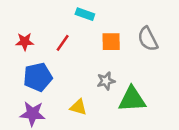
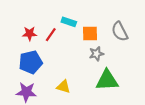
cyan rectangle: (85, 14) -> (69, 22), moved
red star: (25, 42) -> (30, 34), moved
gray star: (106, 81) -> (96, 54), moved

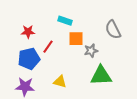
orange square: (90, 34) -> (76, 39), moved
red line: (51, 35) -> (48, 47), moved

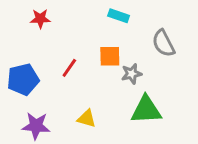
cyan rectangle: (65, 21) -> (119, 16), moved
red star: (28, 32) -> (40, 19), moved
blue pentagon: (29, 59) -> (23, 79), moved

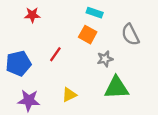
orange square: (110, 56) -> (88, 35), moved, turned 30
yellow triangle: (87, 119) -> (69, 95), turned -42

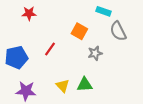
cyan rectangle: (95, 13) -> (103, 11), moved
green triangle: (117, 88) -> (85, 85), moved, size x0.7
yellow triangle: (69, 95) -> (63, 86), turned -48

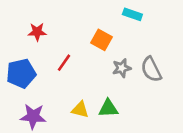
red star: (29, 13) -> (37, 32), moved
gray semicircle: (118, 31) -> (151, 69), moved
yellow triangle: (63, 86) -> (80, 110), turned -32

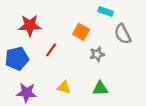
red star: (37, 32) -> (30, 25), size x1.5
gray semicircle: (151, 69) -> (123, 34), moved
green triangle: (108, 108) -> (100, 88), moved

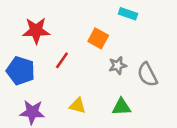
gray semicircle: (123, 34) -> (147, 75), moved
blue pentagon: (17, 59) -> (21, 71), turned 30

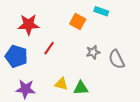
orange square: (98, 38) -> (78, 21), moved
green triangle: (121, 107) -> (81, 88), moved

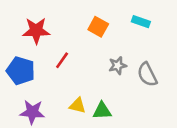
cyan rectangle: (101, 11) -> (141, 22), moved

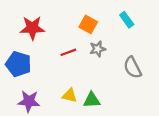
cyan rectangle: (141, 22) -> (127, 20), turned 35
red line: (62, 60) -> (68, 52), moved, turned 35
gray star: (118, 65) -> (98, 49), moved

